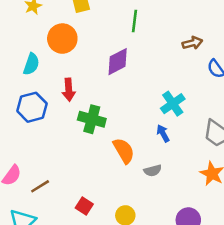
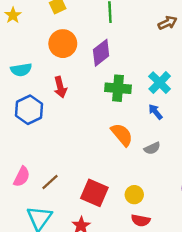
orange circle: (62, 39) -> (63, 44), moved
cyan semicircle: (31, 64) -> (21, 70), turned 72
green cross: (92, 119) -> (118, 88), moved
red square: (84, 206) -> (94, 193), size x1.6

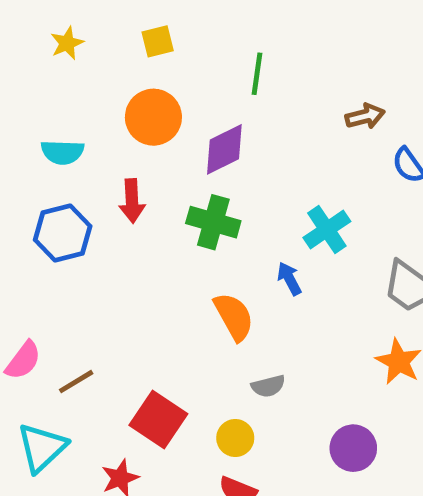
green cross: (118, 88) -> (213, 222), moved
blue arrow: (155, 112) -> (289, 279), moved
gray semicircle: (152, 148) -> (268, 386), moved

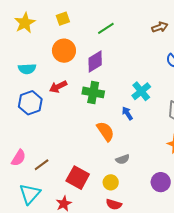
yellow star: (67, 43) -> (25, 23), size x1.5
green line: (257, 74) -> (106, 28), turned 54
brown arrow: (365, 116) -> (160, 27), moved
red arrow: (132, 201) -> (58, 87), turned 72

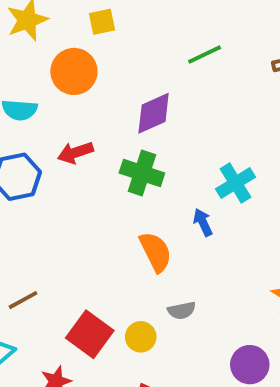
green line: (106, 28) -> (205, 55), moved
orange circle: (64, 51) -> (74, 71), moved
yellow circle: (111, 182) -> (141, 337), moved

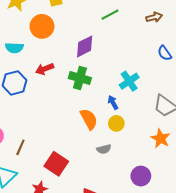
brown line: (23, 300) -> (20, 147), turned -35
yellow circle: (141, 337) -> (116, 123), moved

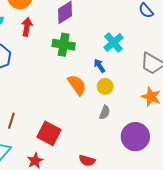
red arrow: (45, 69) -> (27, 27), moved, turned 126
gray semicircle: (104, 149) -> (105, 112), moved, turned -48
purple circle: (141, 176) -> (135, 137), size x1.4

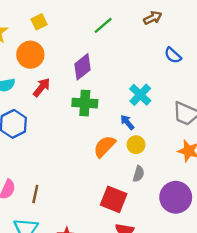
red arrow: (27, 27) -> (42, 87), turned 36
orange semicircle: (77, 85) -> (104, 146), turned -95
red square: (49, 133) -> (114, 199), moved

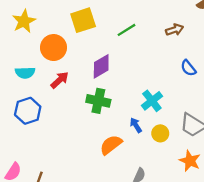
yellow square: (39, 22) -> (83, 20), moved, size x1.6
yellow circle: (136, 145) -> (160, 133), moved

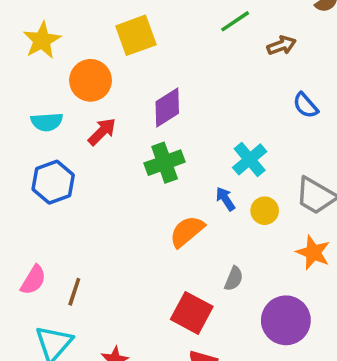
green line: (126, 30) -> (235, 21), moved
green cross: (98, 101) -> (165, 163), turned -30

